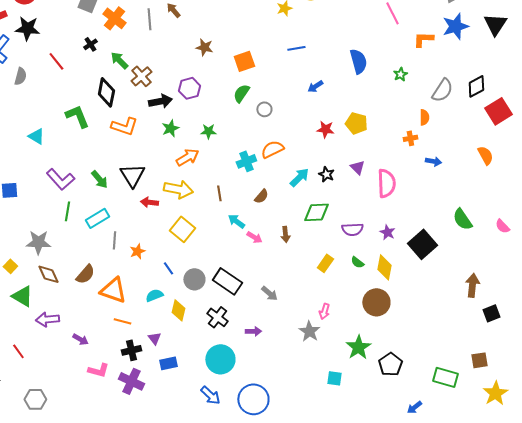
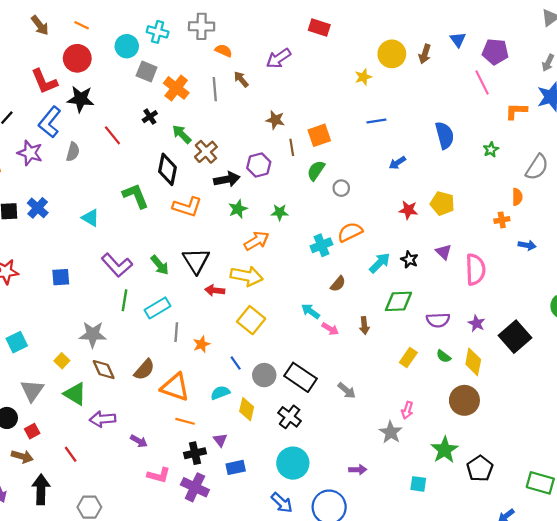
brown line: (219, 193) -> (292, 147), moved
purple arrow: (253, 331) -> (358, 470), moved

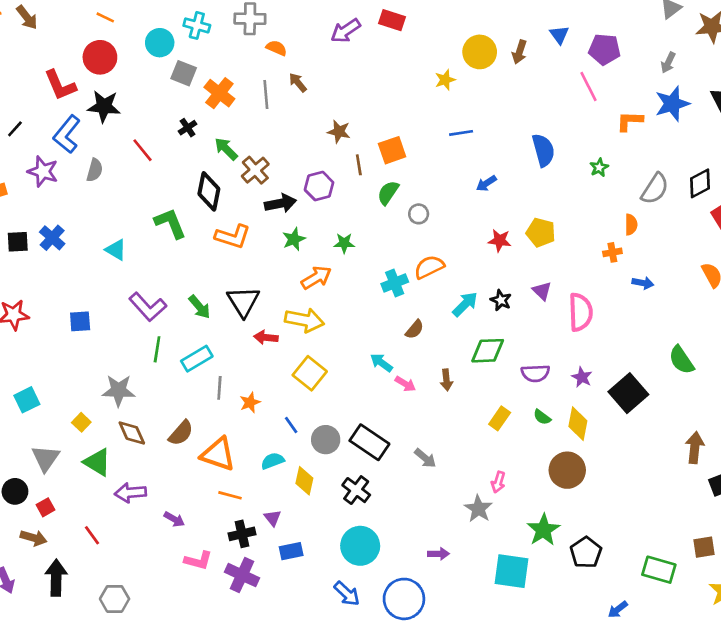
brown arrow: (40, 25) -> (27, 17), moved
purple arrow: (279, 58) -> (346, 31), moved
cyan square: (418, 484) -> (512, 571), size x1.8

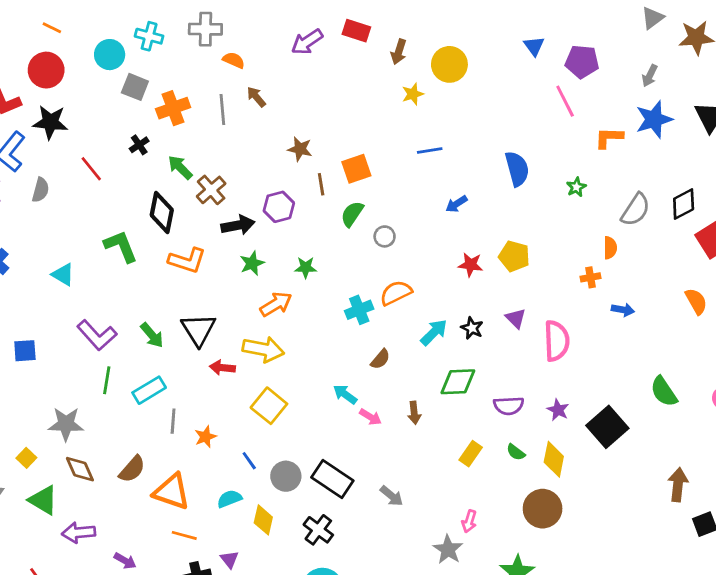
brown arrow: (519, 52) -> (399, 52), moved
orange cross: (219, 93) -> (173, 108), turned 32

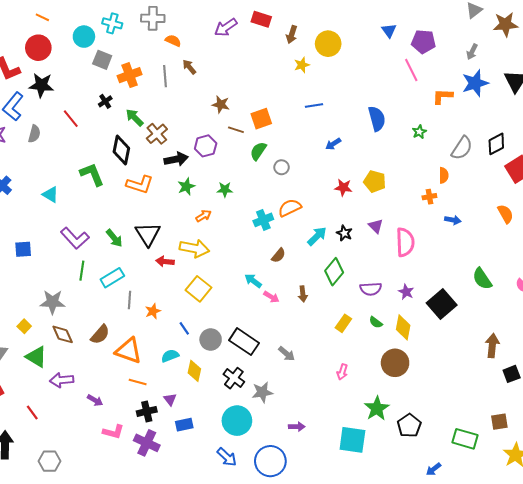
brown line: (321, 184) -> (236, 130), turned -63
orange arrow: (276, 304) -> (203, 216), size x0.7
green diamond: (458, 382) -> (334, 272), turned -48
gray star: (448, 550) -> (262, 392), moved, turned 30

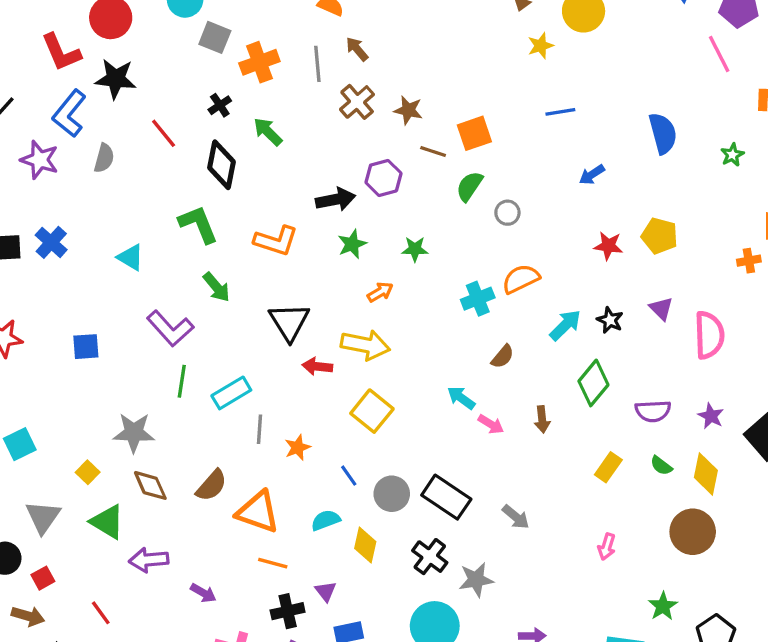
brown cross: (157, 134) -> (357, 102), moved
black diamond: (121, 150) -> (221, 165), moved
green arrow: (114, 238) -> (216, 287), moved
green star: (377, 408) -> (663, 606), size x0.7

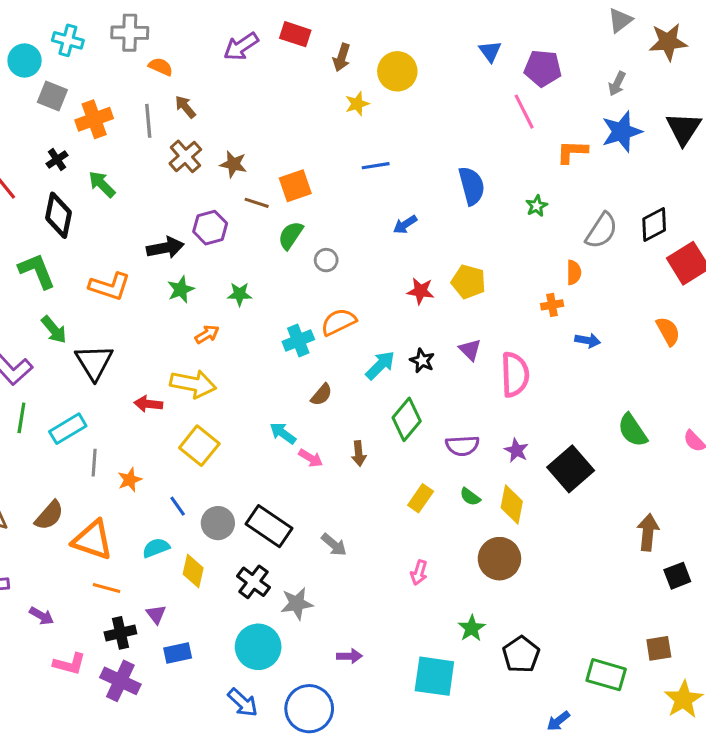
black triangle: (289, 322) -> (94, 362), moved

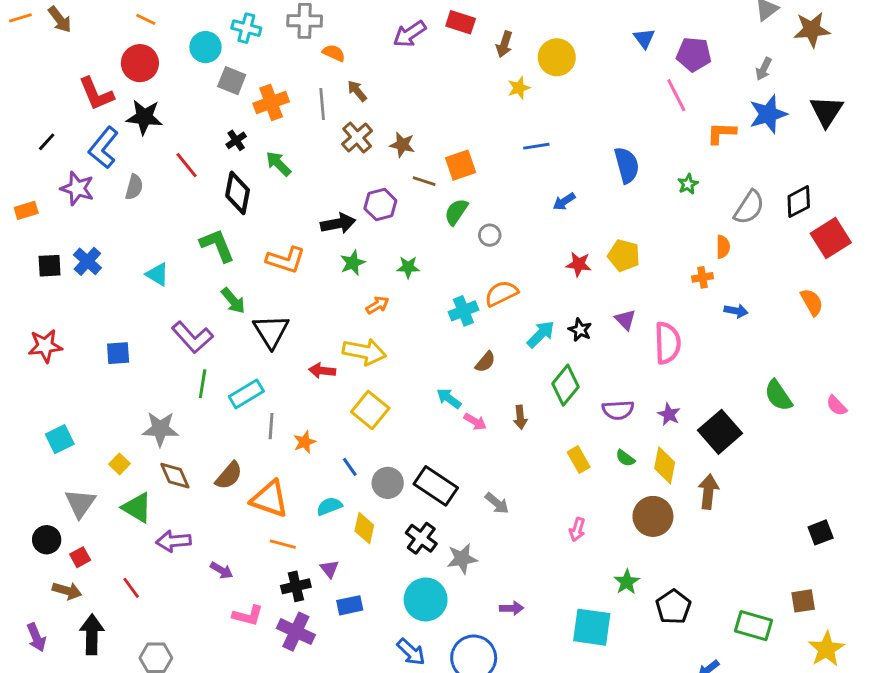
yellow rectangle: (421, 498) -> (579, 460), turned -65
brown arrow: (648, 532) -> (708, 492), moved

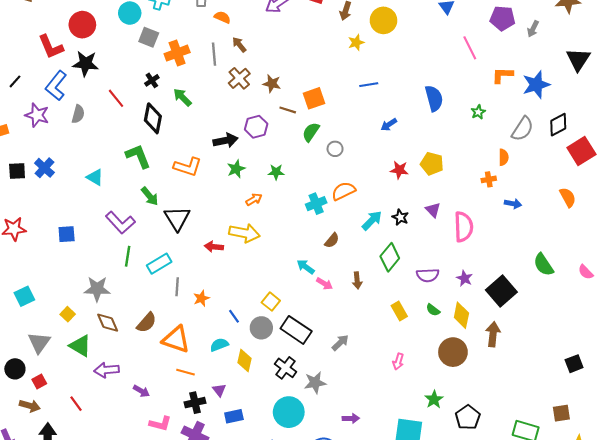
purple pentagon: (694, 54) -> (502, 18), moved
blue star: (768, 114) -> (536, 85), moved
yellow square: (370, 410) -> (271, 302), moved, size x0.7
gray arrow: (497, 503) -> (340, 343), turned -84

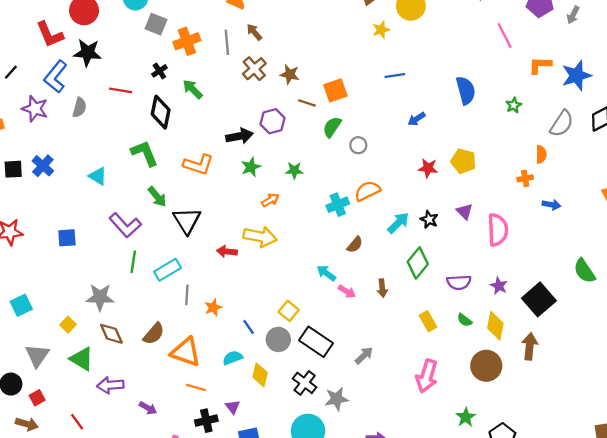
red line: (116, 98) -> (121, 90), turned -42
pink arrow: (398, 362) -> (427, 376), size x1.8

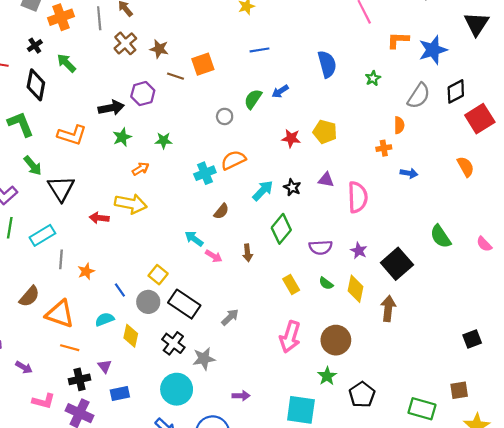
green semicircle: (332, 127) -> (253, 99), moved
purple triangle: (465, 211) -> (326, 180), turned -35
brown circle: (486, 366) -> (336, 340), moved

